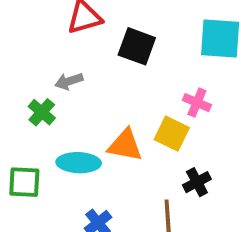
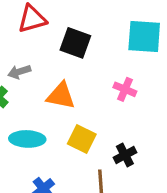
yellow square: (172, 134) -> (82, 139), moved
orange triangle: (125, 145) -> (61, 96), moved

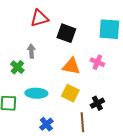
gray arrow: (19, 72) -> (31, 51), turned 104
orange triangle: (61, 96) -> (71, 66), moved

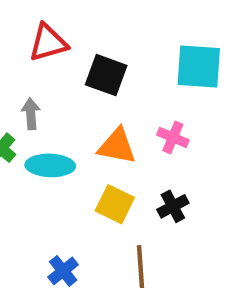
cyan ellipse: (36, 93) -> (50, 165), moved
black cross: (97, 103) -> (173, 206), moved

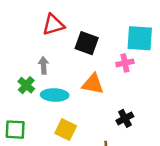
pink cross: (173, 137) -> (125, 63), moved, turned -35
yellow square: (115, 204) -> (66, 130), moved

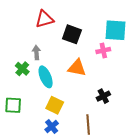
cyan ellipse: (55, 95) -> (46, 77), turned 65

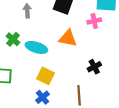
gray arrow: (36, 53) -> (27, 11), moved
cyan ellipse: (46, 77) -> (36, 47), turned -50

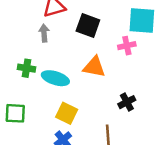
green cross: (13, 39) -> (26, 68), turned -32

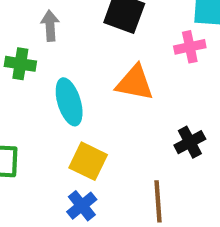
green cross: (26, 68) -> (20, 64), moved
cyan ellipse: (55, 78) -> (69, 102), turned 56

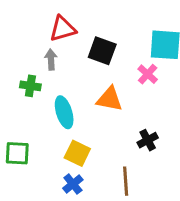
pink cross: (190, 47) -> (148, 74), turned -36

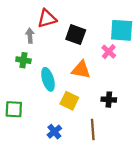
gray arrow: (51, 60) -> (30, 36), moved
black cross: (148, 140) -> (109, 100), turned 32
yellow square: (77, 153) -> (69, 101), moved

